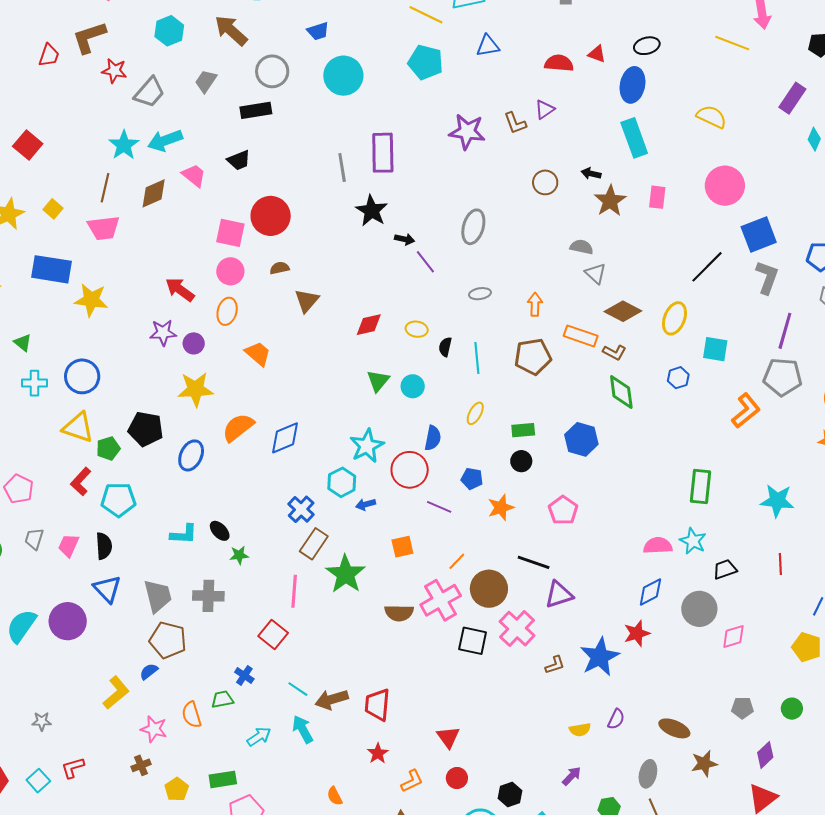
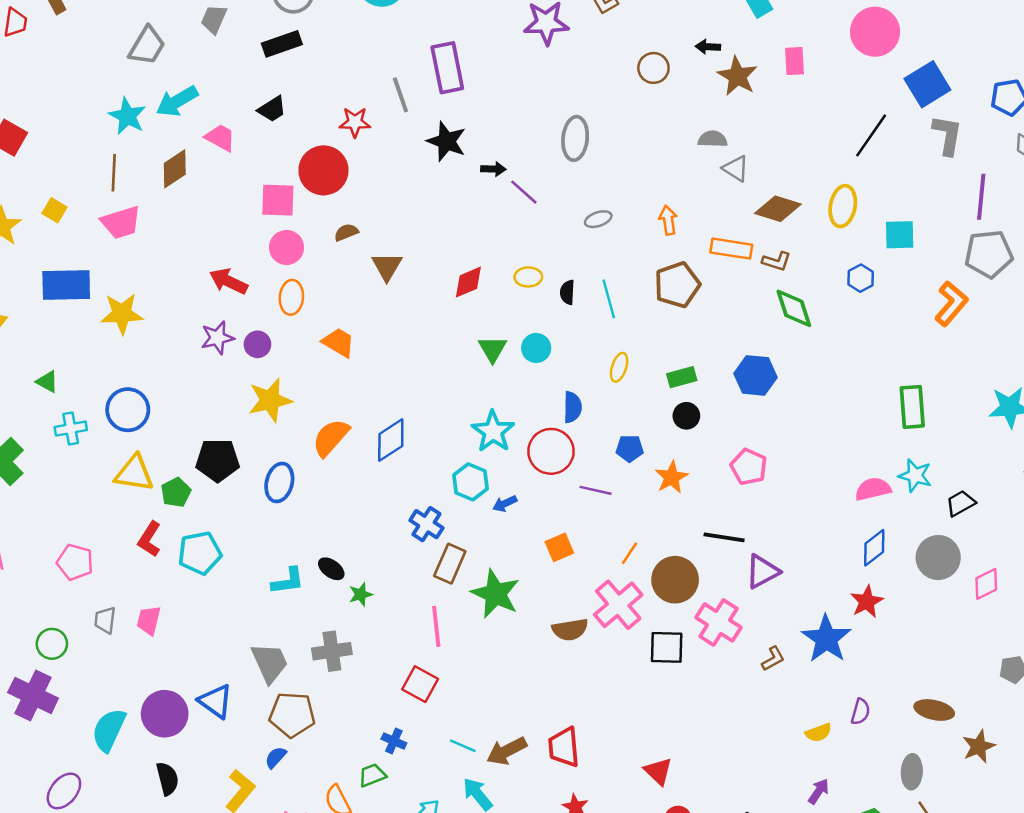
red star: (114, 71) -> (355, 122), moved
black semicircle: (104, 546) -> (167, 779), moved
blue triangle: (107, 589) -> (216, 701), moved

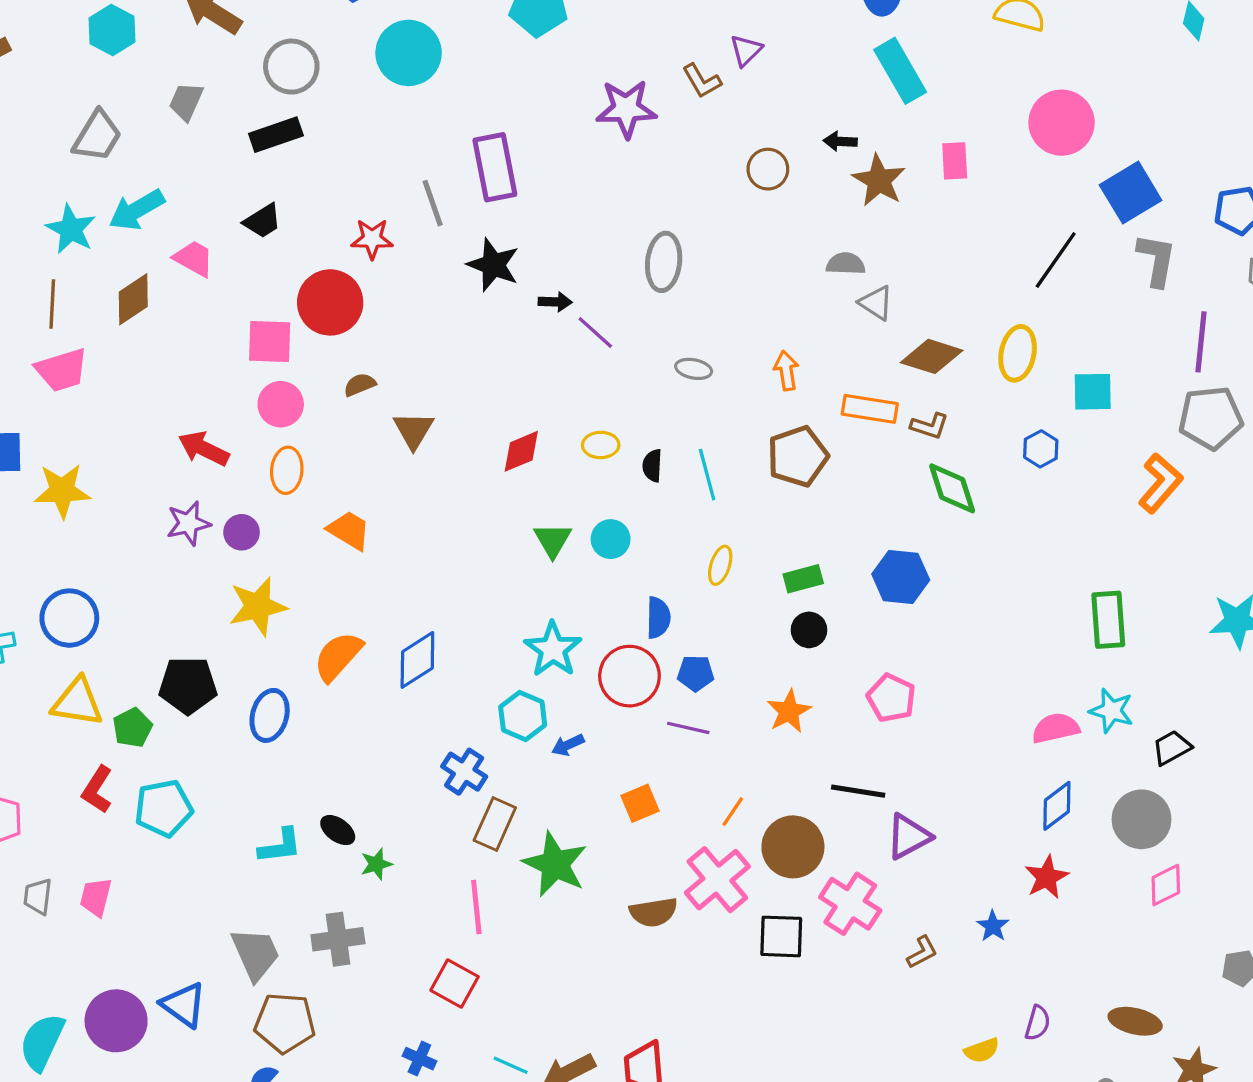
gray ellipse: (598, 219) -> (694, 369), turned 30
blue pentagon: (630, 448) -> (696, 673), moved
pink diamond: (986, 584) -> (1166, 885), moved
blue star: (826, 639) -> (993, 926), size x0.5

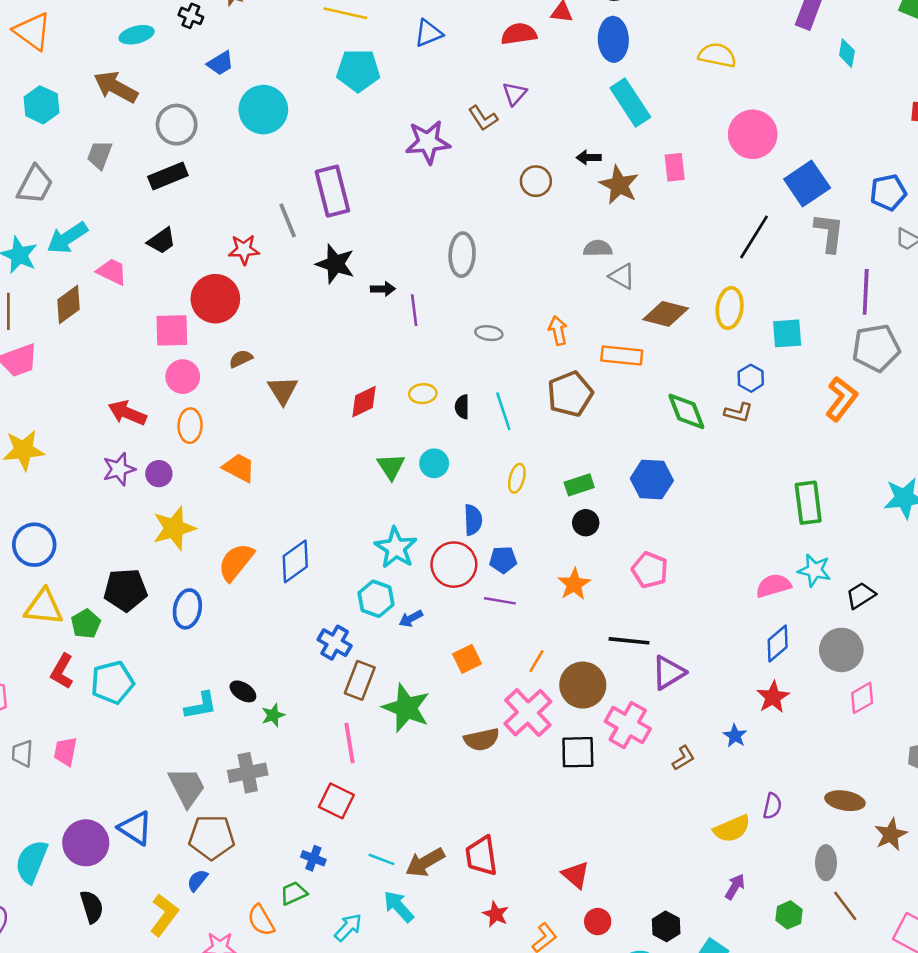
purple line: (595, 333) -> (414, 310), turned 44
brown L-shape: (930, 426) -> (738, 413), moved
yellow semicircle: (982, 1050) -> (732, 829), size x1.4

